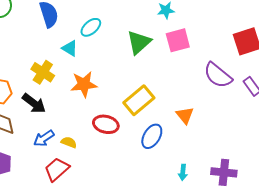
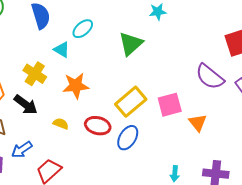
pink square: (178, 40) -> (170, 105), moved
orange triangle: (185, 115) -> (198, 123), moved
blue ellipse: (152, 136) -> (128, 138), moved
blue arrow: (44, 138) -> (22, 150), moved
yellow semicircle: (69, 142) -> (61, 124), moved

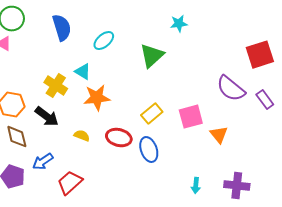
cyan triangle: (62, 50) -> (83, 72), moved
yellow rectangle: (131, 102) -> (152, 114), size x0.7
blue ellipse: (128, 138) -> (149, 150), turned -50

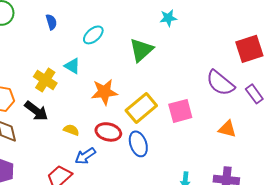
blue semicircle: (62, 28) -> (51, 22), size x0.6
orange star: (97, 98) -> (104, 92), moved
yellow rectangle: (152, 114) -> (141, 108), size x1.4
orange triangle: (219, 135) -> (227, 129), moved, turned -36
blue arrow: (43, 162) -> (85, 156), moved

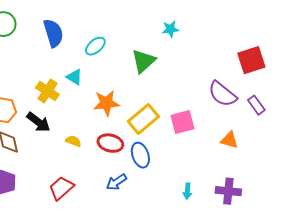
blue semicircle: (51, 22) -> (53, 33), size x1.8
blue arrow: (85, 156) -> (116, 182), moved

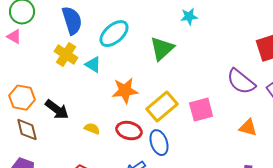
cyan ellipse: (95, 46) -> (114, 34), size x1.4
yellow cross: (47, 91) -> (66, 55), moved

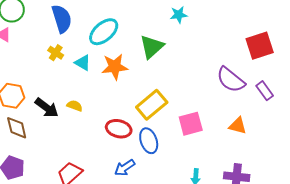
yellow cross: (66, 55) -> (56, 53), size x0.7
orange star: (125, 91) -> (115, 67), moved
pink square: (201, 110) -> (191, 124), moved
yellow semicircle: (92, 129) -> (75, 106), moved

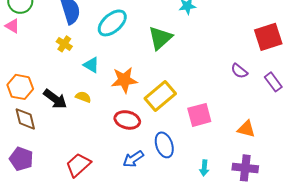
cyan triangle: (83, 63) -> (91, 65), moved
orange star: (115, 67) -> (124, 80), moved
purple semicircle: (231, 80) -> (239, 71), size x0.6
orange triangle: (238, 126) -> (246, 129), moved
blue ellipse: (149, 141) -> (164, 145), moved

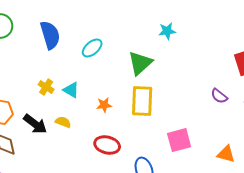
cyan ellipse: (112, 23) -> (92, 48), size x0.7
yellow cross: (64, 44) -> (46, 87), moved
orange star: (124, 80) -> (104, 105), size x0.6
yellow rectangle: (160, 96) -> (142, 101), moved, turned -48

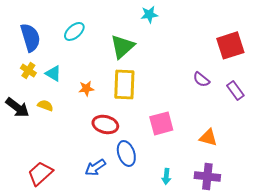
blue semicircle: (50, 35) -> (30, 37), moved
red ellipse: (107, 145) -> (105, 124), moved

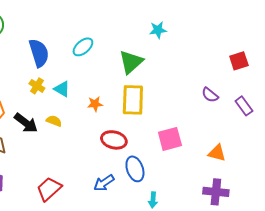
red square: (230, 45) -> (239, 61), size x0.7
cyan arrow: (166, 176) -> (153, 200), moved

